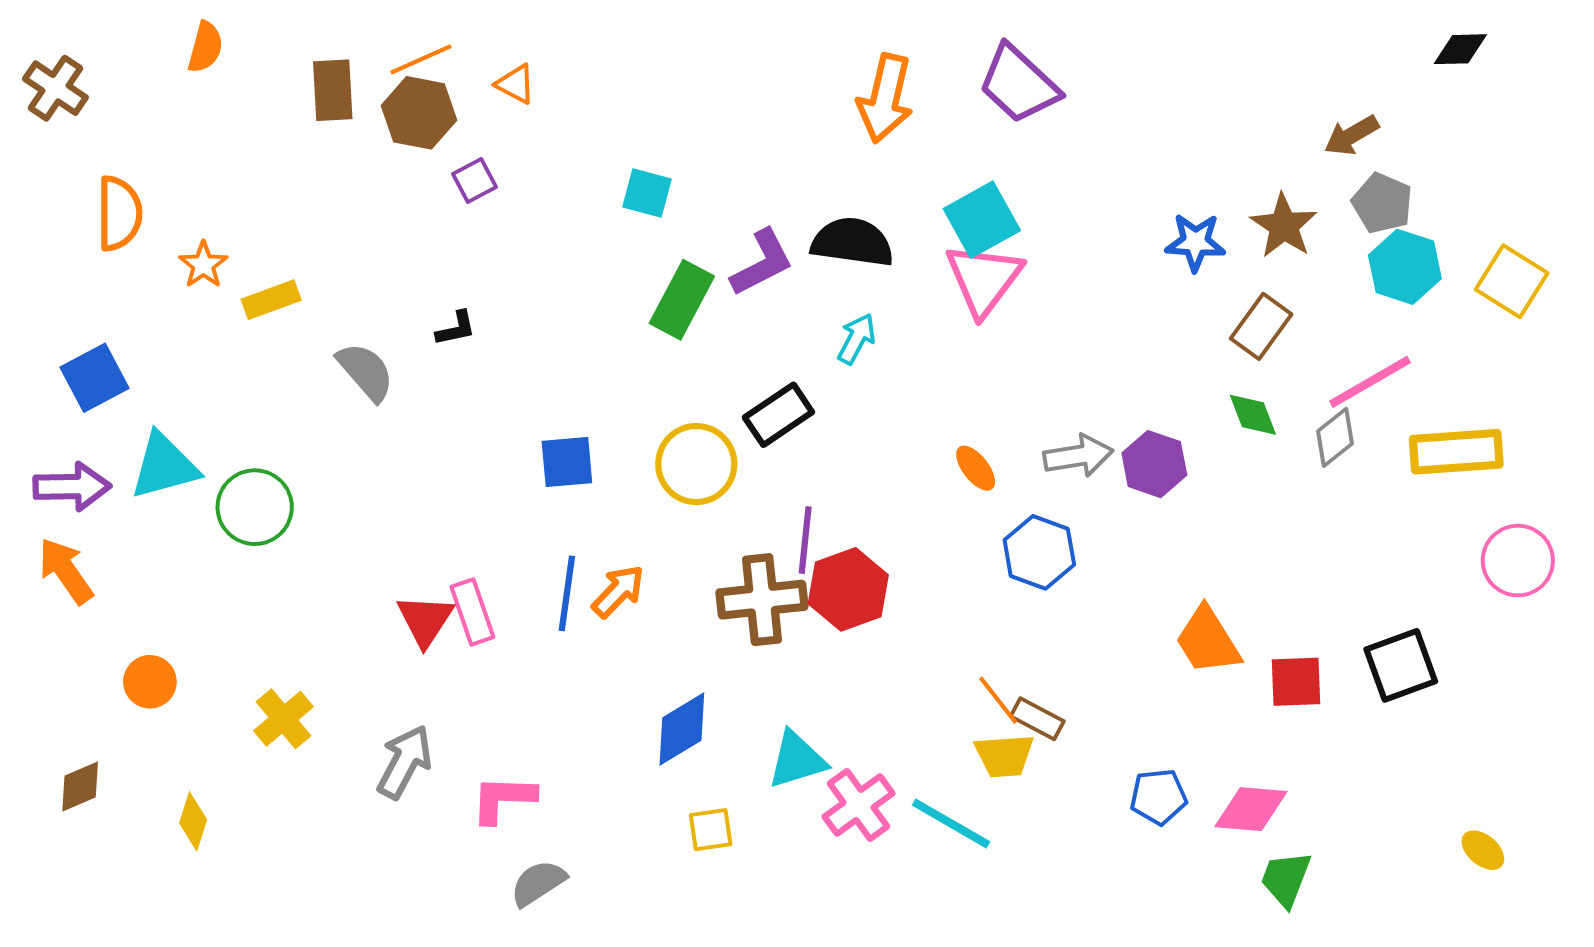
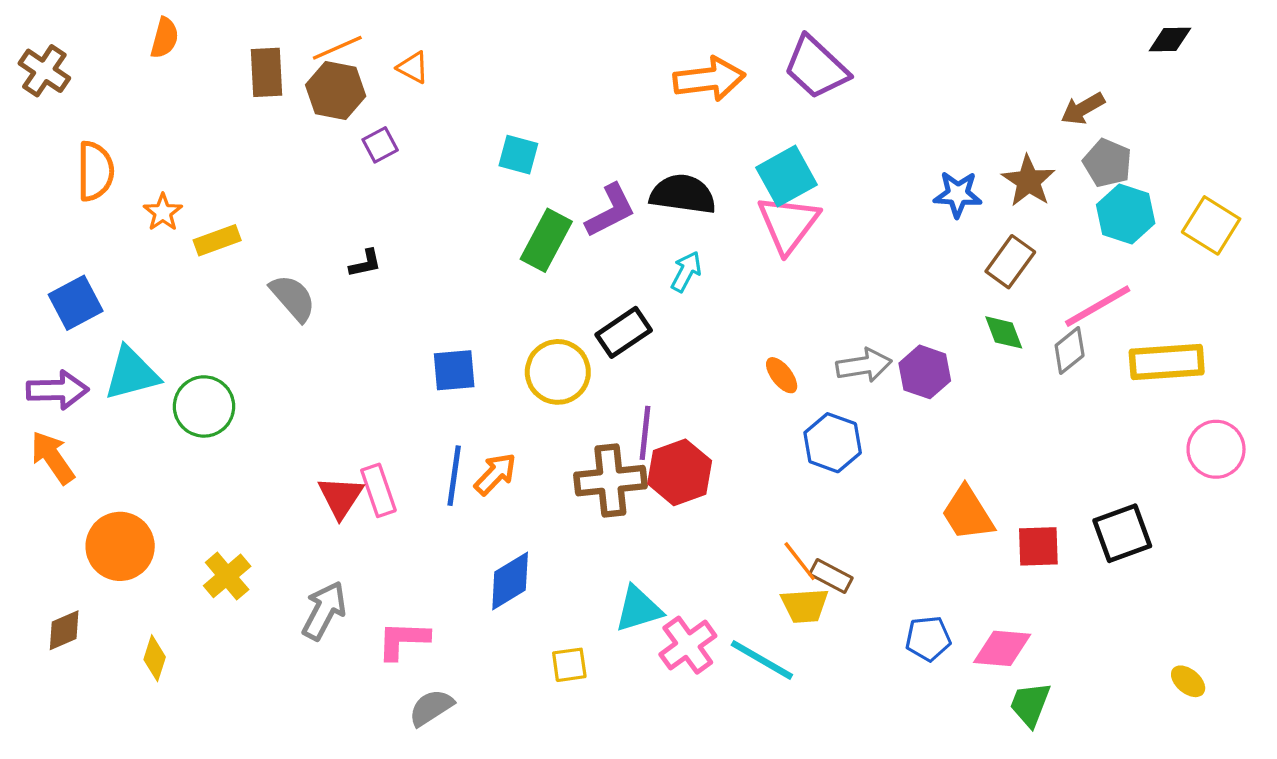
orange arrow: (885, 98) -> (709, 79), turned -110
orange circle: (150, 682) -> (120, 546), size x1.6
blue diamond: (682, 729) -> (510, 581), moved

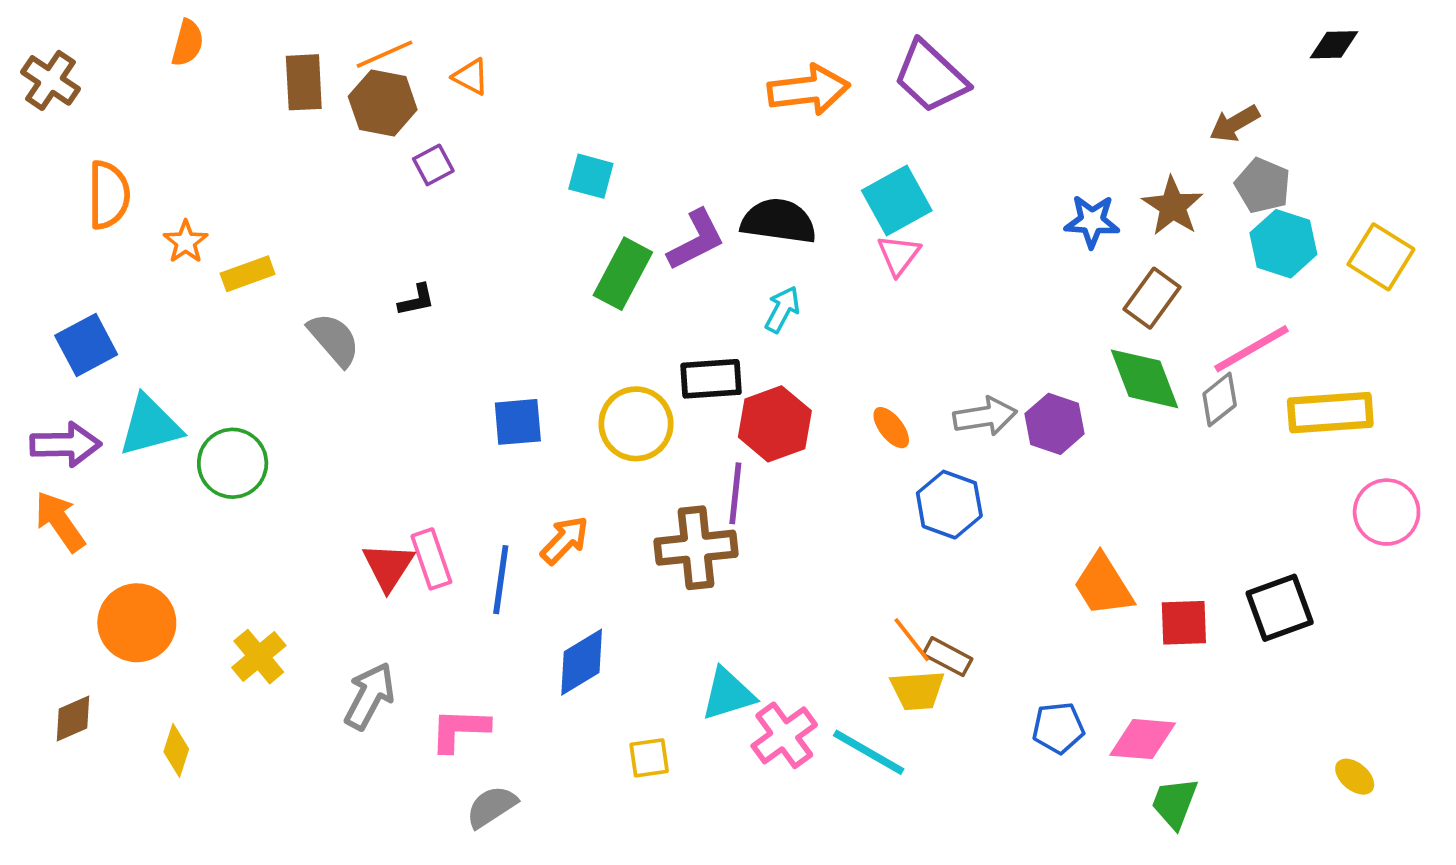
pink triangle: (788, 224) -> (899, 255), size x0.6
black rectangle: (624, 332) -> (711, 379), turned 30
green diamond: (1004, 332) -> (1145, 379), size x1.6
red hexagon: (680, 472) -> (775, 424), moved
blue line: (454, 476) -> (501, 580), moved

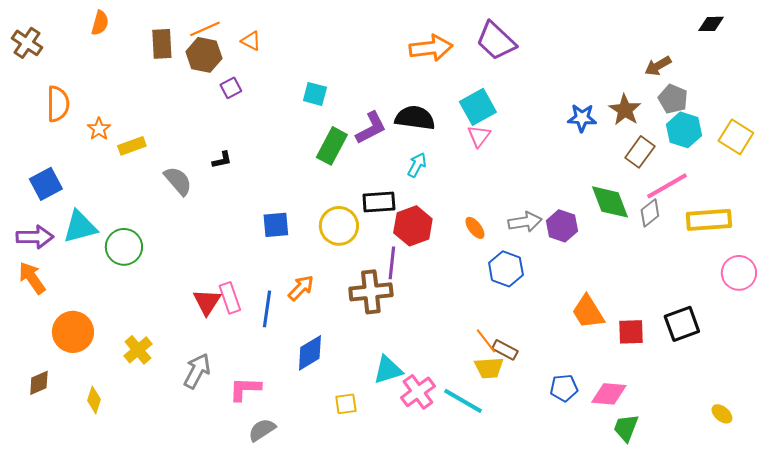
brown rectangle: (1152, 298) -> (640, 152), moved

